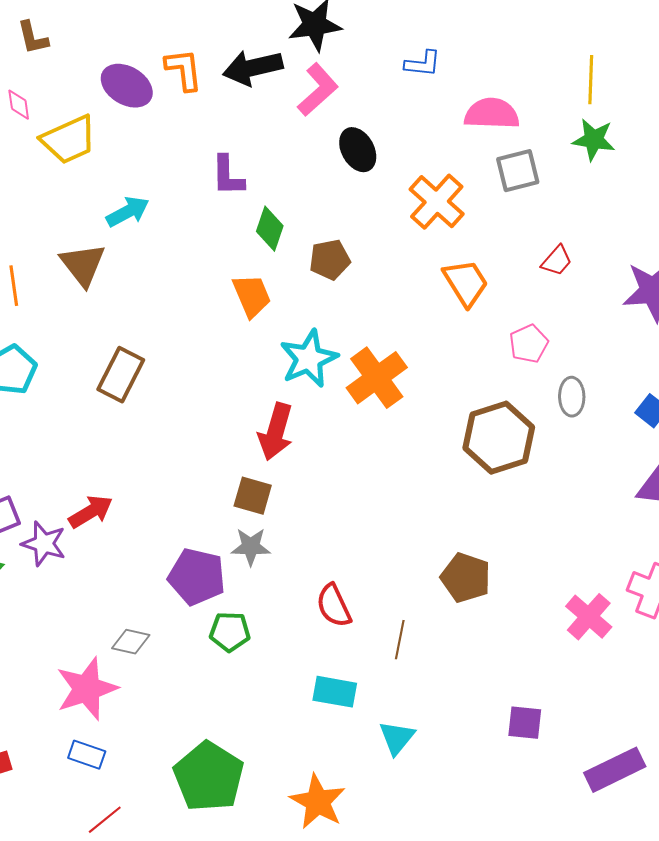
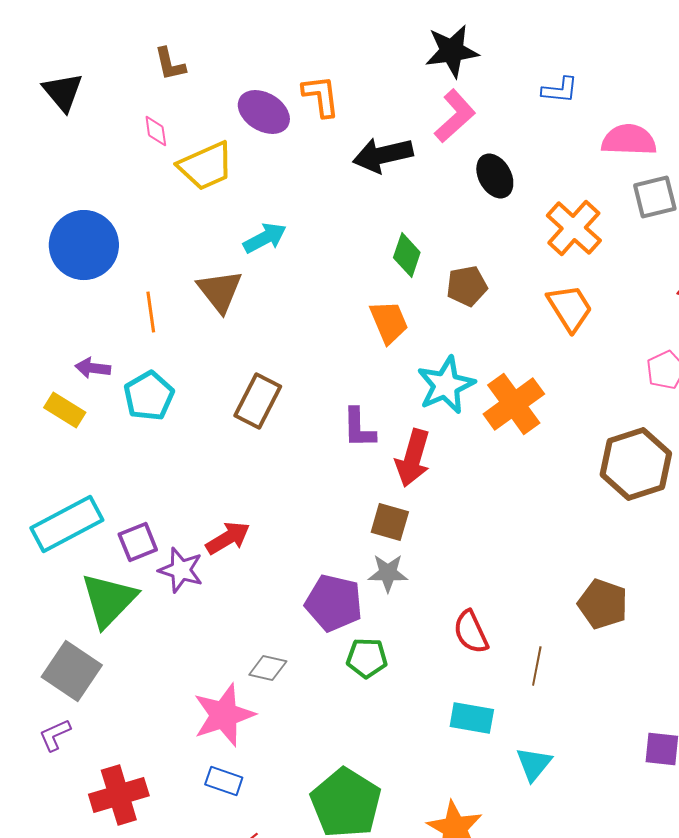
black arrow: (253, 68) -> (383, 155), moved
purple L-shape: (228, 176) -> (359, 428), moved
orange trapezoid: (466, 283) -> (570, 308), moved

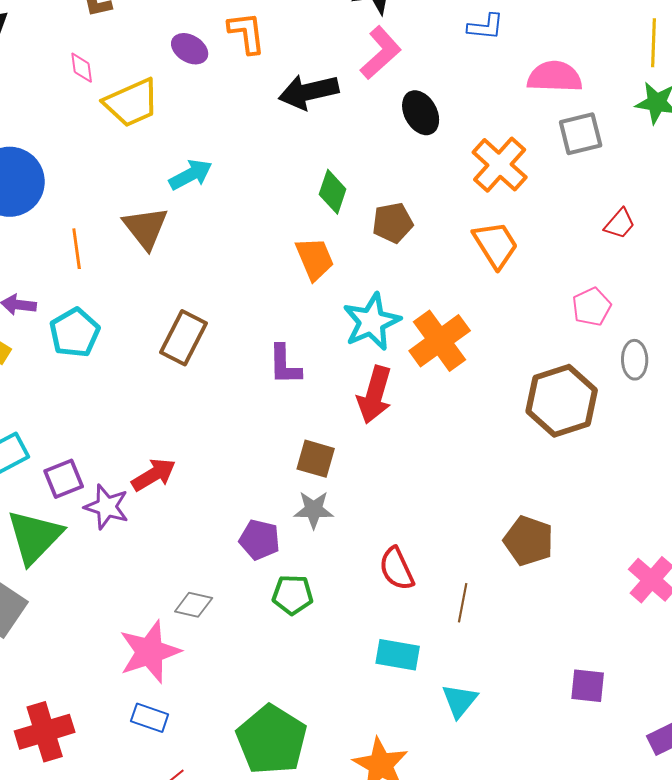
purple ellipse: (264, 112) -> (190, 49), size x0.7
red arrow: (413, 458) -> (375, 395), moved
purple pentagon: (334, 603) -> (260, 540), size x0.7

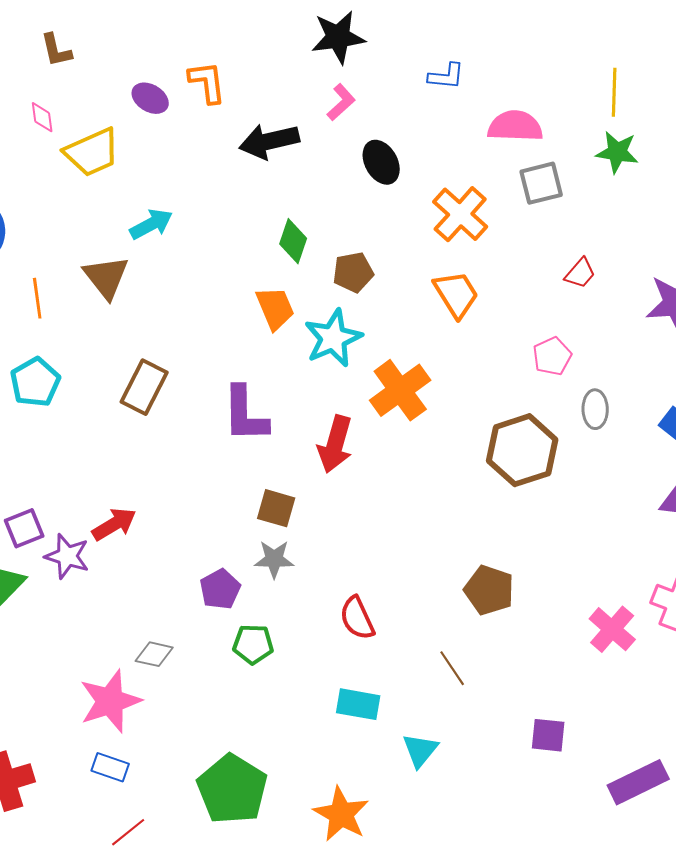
pink L-shape: (381, 53) -> (341, 102), size x0.7
cyan star: (372, 322) -> (333, 338), moved
purple L-shape: (285, 365) -> (245, 414), size x1.4
purple pentagon: (260, 540) -> (220, 589), turned 30
brown line: (463, 603) -> (452, 668), moved, turned -45

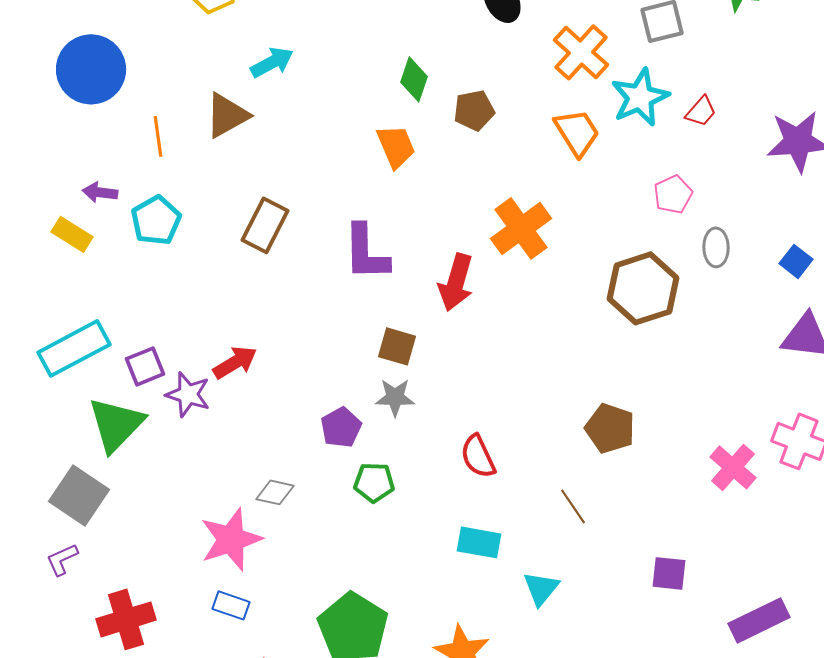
brown triangle: (106, 277) -> (227, 115), turned 39
cyan star: (333, 338) -> (640, 97), moved

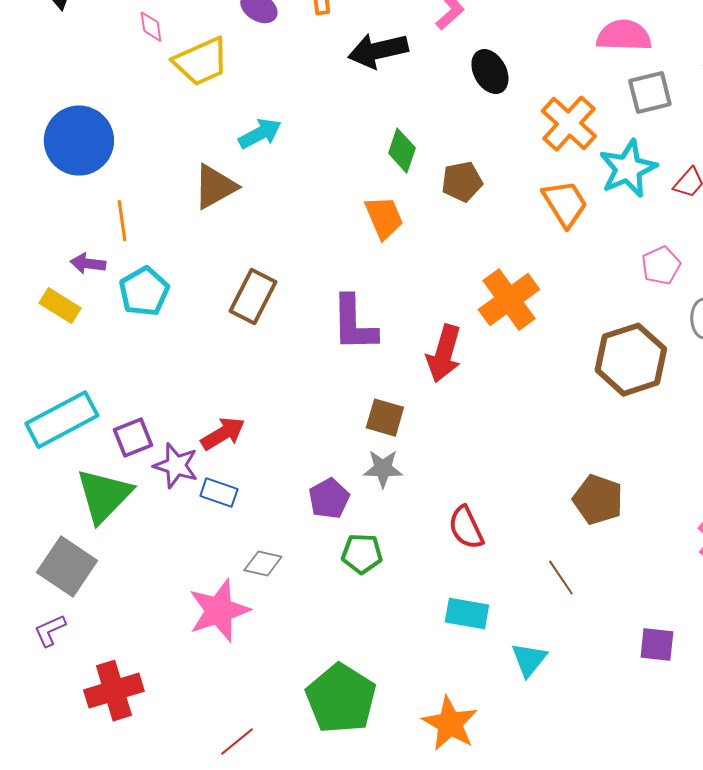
orange line: (158, 136) -> (122, 221), moved
blue rectangle: (231, 605) -> (219, 493), moved

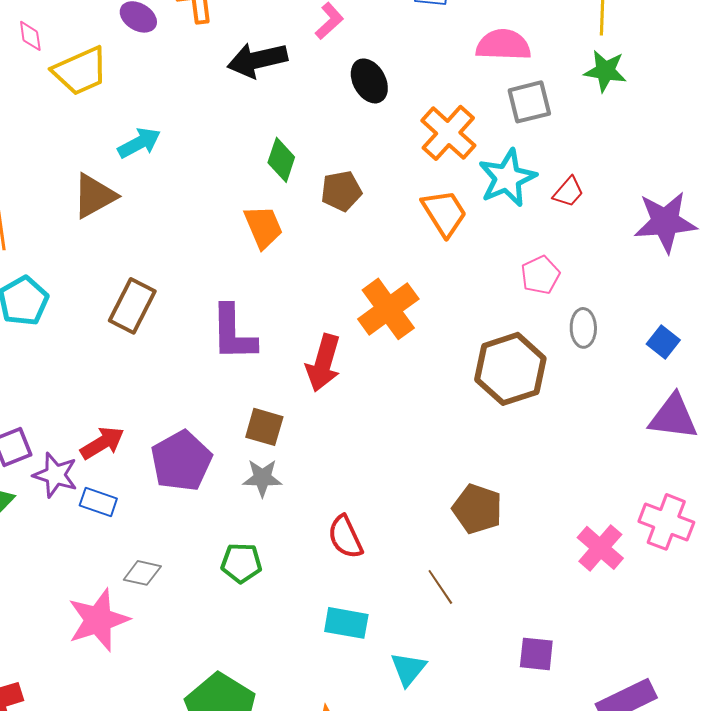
purple pentagon: (329, 499) -> (181, 461), moved, size x1.5

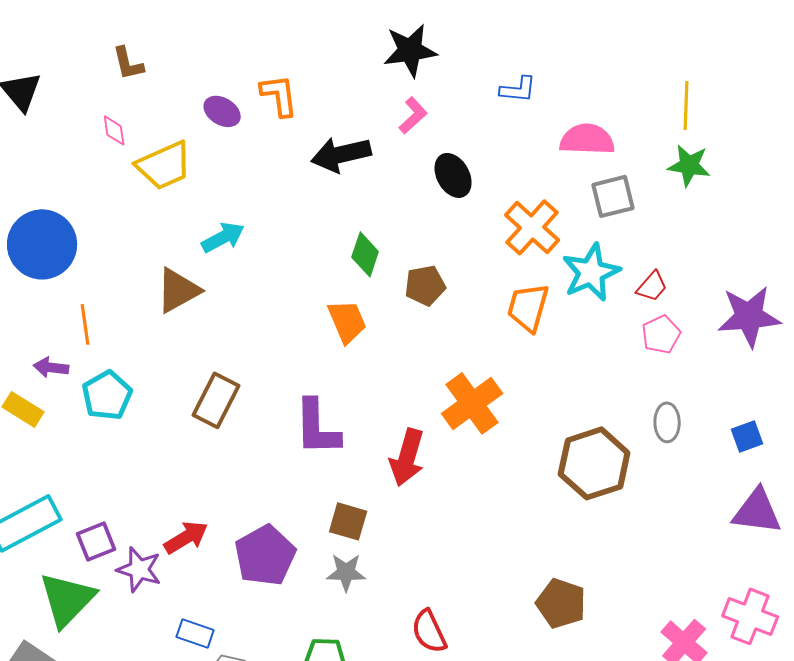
orange trapezoid: (444, 213) -> (528, 307), turned -132
pink pentagon: (540, 275) -> (661, 334), moved
blue square: (663, 342) -> (747, 436), turned 32
blue rectangle: (98, 502) -> (195, 633), moved

